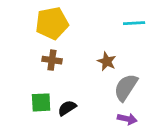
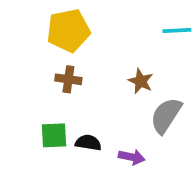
black semicircle: (67, 108) -> (88, 143), turned 42
purple arrow: (127, 119) -> (132, 157), moved

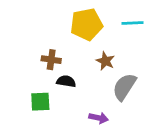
yellow pentagon: (68, 31) -> (86, 24), moved
black semicircle: (88, 143) -> (66, 81), moved

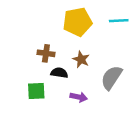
brown star: (105, 61) -> (81, 59), moved
purple arrow: (99, 118) -> (79, 97), moved

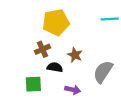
yellow pentagon: (78, 22) -> (56, 22), moved
brown cross: (46, 53) -> (42, 49), turned -32

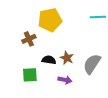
brown cross: (42, 49) -> (29, 39), moved
brown star: (75, 55) -> (67, 58), moved

